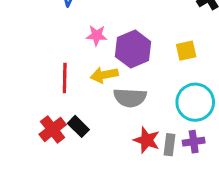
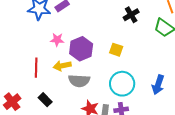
yellow square: (186, 51) -> (116, 50), turned 32
red cross: (53, 129) -> (12, 102), moved

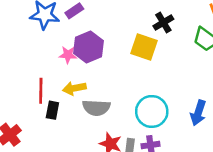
purple hexagon: (81, 49) -> (89, 47), moved
yellow square: (116, 50) -> (144, 47), moved, size x1.5
black rectangle: (45, 100) -> (52, 110), moved, turned 56

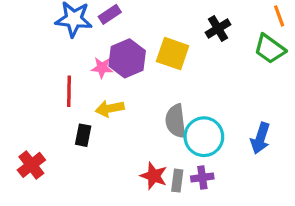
yellow square: (144, 47) -> (173, 54), moved
red line: (41, 91) -> (69, 91), moved
gray semicircle: (96, 108) -> (176, 121), moved, turned 80

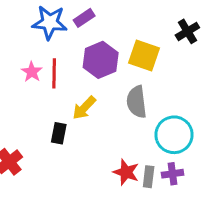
pink star: (102, 68) -> (32, 72), moved, turned 30
red line: (69, 91) -> (54, 73), moved
yellow arrow: (110, 108) -> (84, 108), turned -35
gray semicircle: (176, 121) -> (137, 102), moved

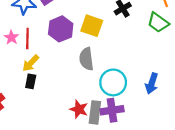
yellow arrow: (84, 108) -> (31, 63), moved
purple cross: (173, 174) -> (112, 110), size x1.5
gray rectangle: (149, 177) -> (95, 112), size x1.5

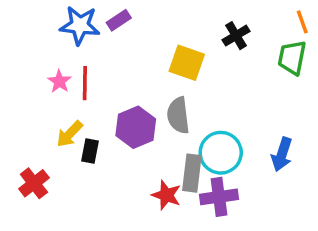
green trapezoid: (158, 22) -> (292, 58), turned 65
purple hexagon: (61, 29) -> (136, 127), moved
yellow arrow: (31, 63) -> (70, 134), moved
gray rectangle: (95, 112) -> (192, 173), moved

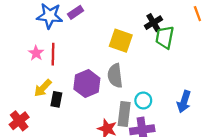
green trapezoid: (292, 58) -> (165, 37), moved
cyan circle: (221, 153) -> (143, 100), size x0.6

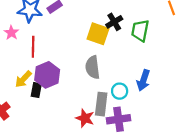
black cross: (153, 23) -> (114, 22), moved
pink star: (36, 53) -> (11, 33), moved
purple hexagon: (87, 84) -> (47, 75), moved
blue arrow: (184, 102) -> (143, 80), moved

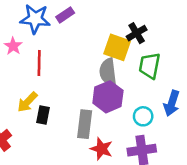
green trapezoid: (140, 31) -> (150, 66), moved
gray semicircle: (93, 67) -> (108, 72), moved
purple hexagon: (47, 75) -> (108, 97), moved
gray rectangle: (101, 104) -> (85, 124), moved

